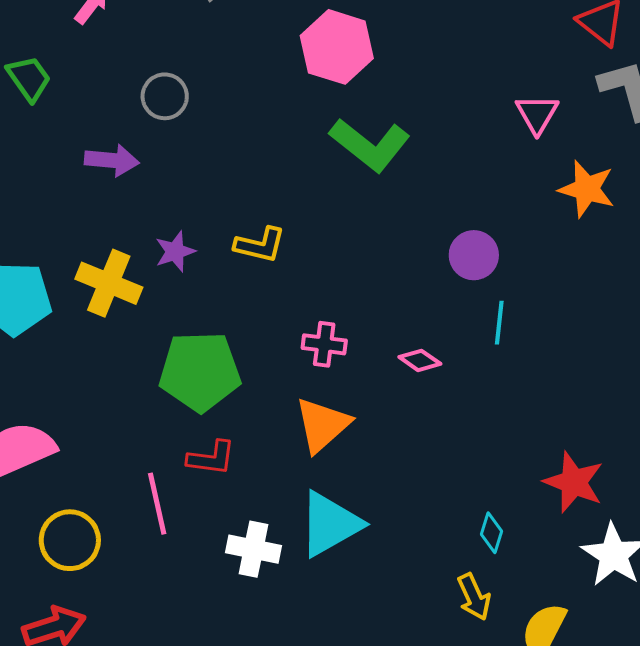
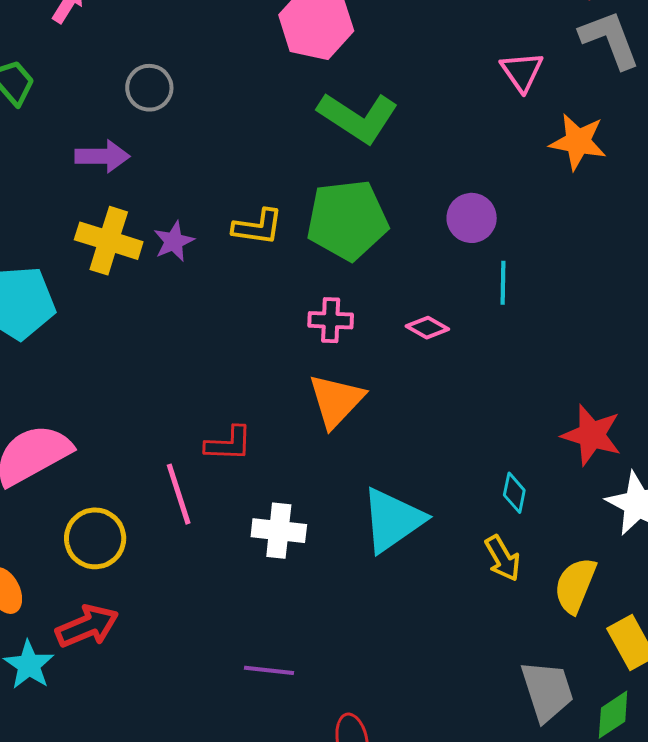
yellow cross: (109, 283) -> (109, 241), moved
green pentagon: (200, 371) -> (347, 220), moved
cyan triangle: (330, 524) -> (393, 520), moved

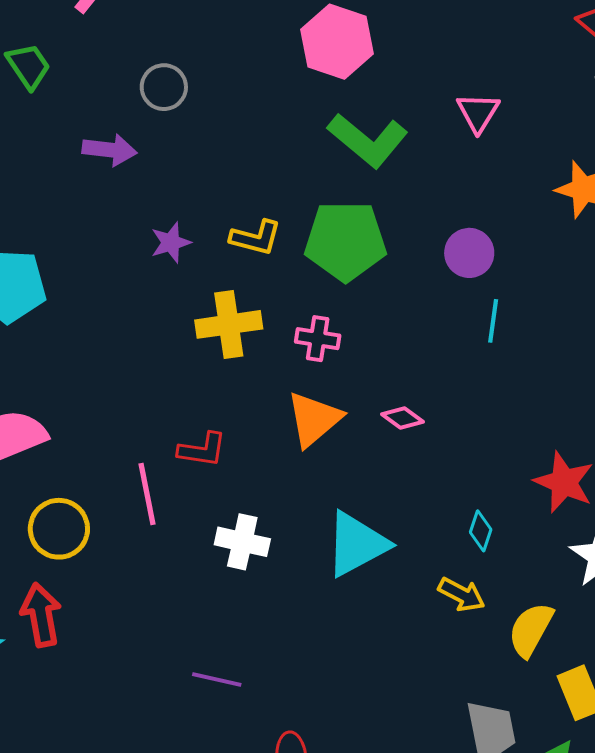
pink triangle: (522, 72) -> (478, 112), moved
yellow cross: (109, 241) -> (229, 324), moved, turned -32
pink diamond: (427, 328) -> (402, 418), moved
yellow arrow: (503, 558) -> (462, 595), turned -39
red arrow: (87, 626) -> (41, 615), turned -84

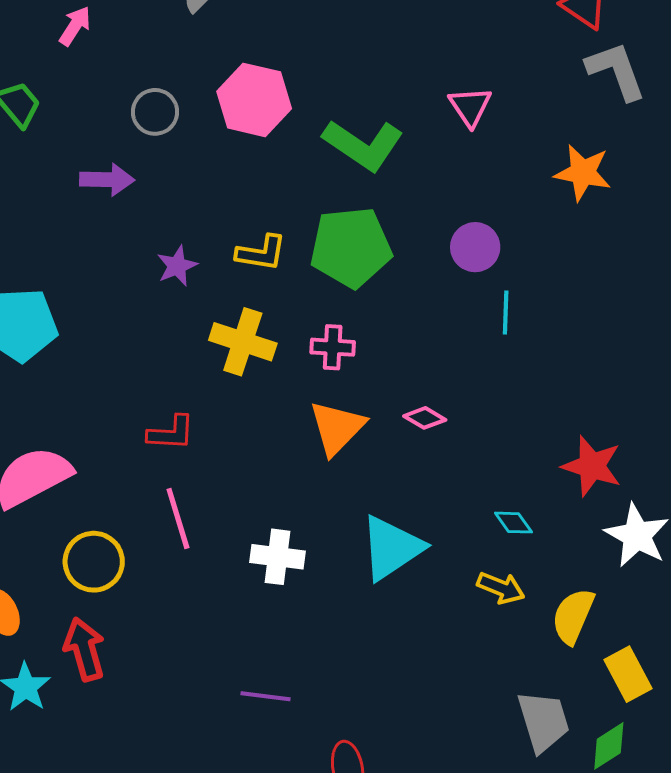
pink hexagon: (337, 42) -> (254, 100), moved
yellow cross: (229, 324) -> (243, 342), turned 32
red L-shape: (202, 450) -> (171, 433), moved
cyan diamond: (481, 531) -> (514, 523), turned -48

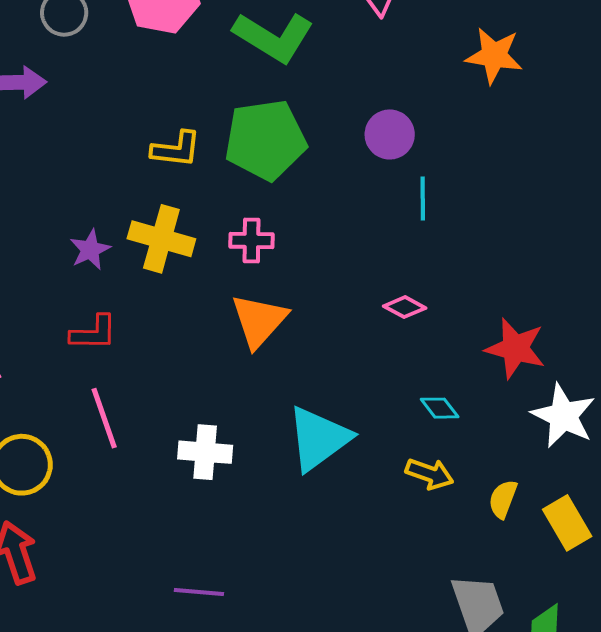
purple star: (177, 266) -> (90, 250), moved
pink diamond: (425, 418) -> (405, 307), moved
yellow semicircle: (573, 616) -> (503, 499), size x0.7
yellow rectangle: (628, 674) -> (567, 523), moved

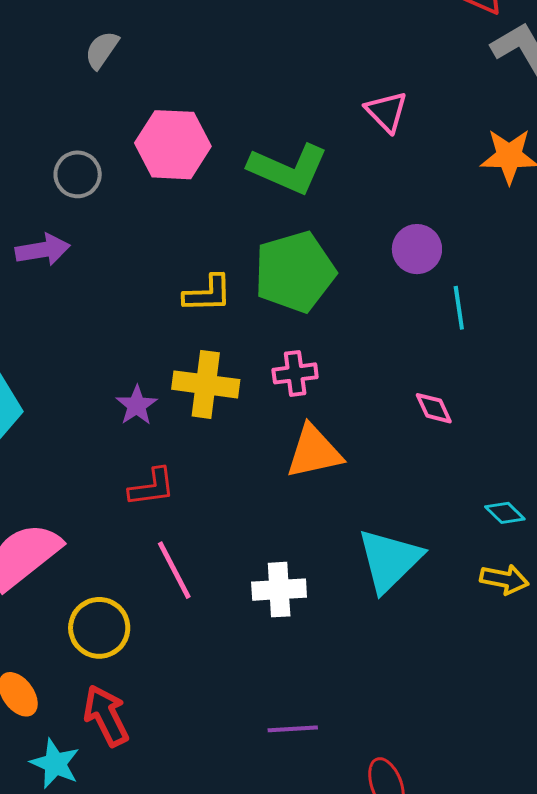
pink diamond: (405, 307) -> (434, 408), moved, turned 45
orange triangle: (259, 321) -> (314, 452), turned 44

